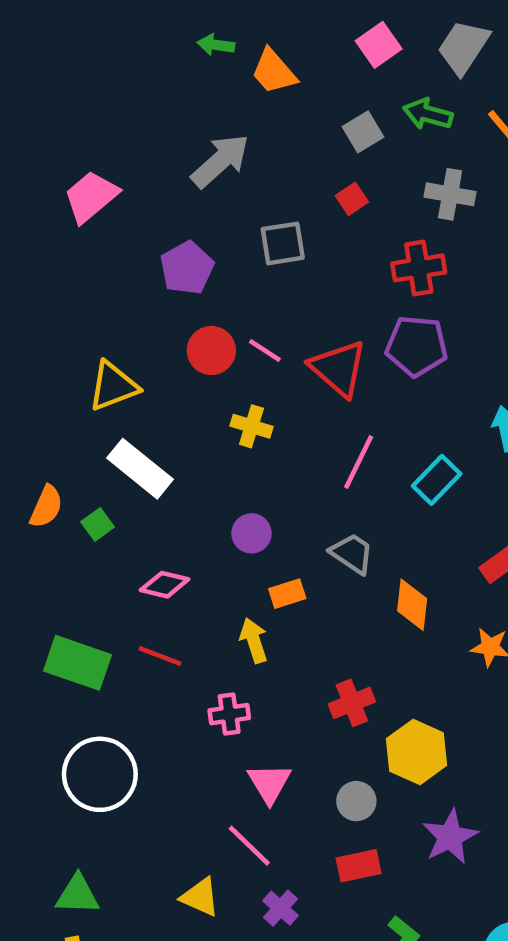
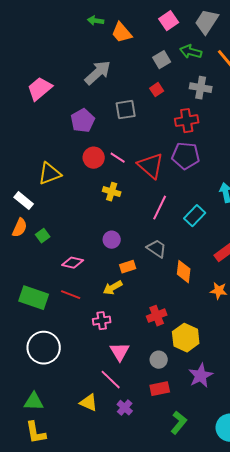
white rectangle: (140, 469) -> (24, 201), moved, size x0.7
yellow arrow: (254, 640) -> (113, 288), turned -102

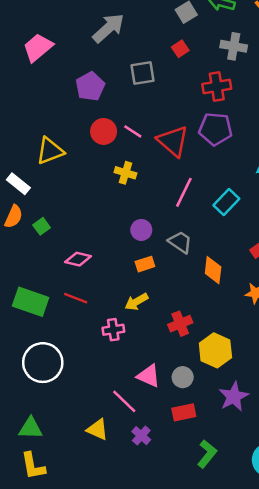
purple circle: (112, 240) -> (141, 230), moved
yellow arrow: (113, 288) -> (136, 302), moved
pink triangle: (120, 352) -> (149, 376), moved, turned -35

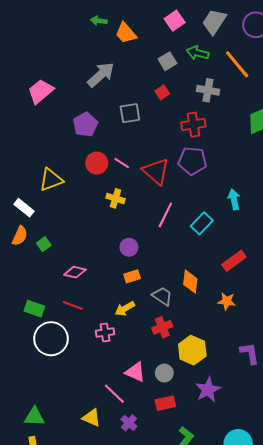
gray trapezoid: (180, 242) -> (162, 296), moved
green rectangle: (31, 302) -> (34, 309), size x0.7
white circle: (43, 363) -> (51, 339), moved

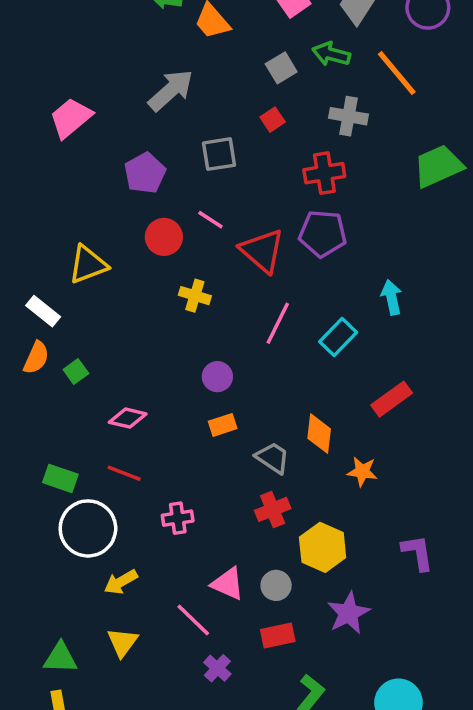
pink line: (122, 163) -> (210, 220), moved
orange star: (227, 301) -> (362, 472), moved
yellow arrow: (125, 309) -> (121, 582), moved
yellow triangle: (92, 418) -> (122, 642), moved, turned 42

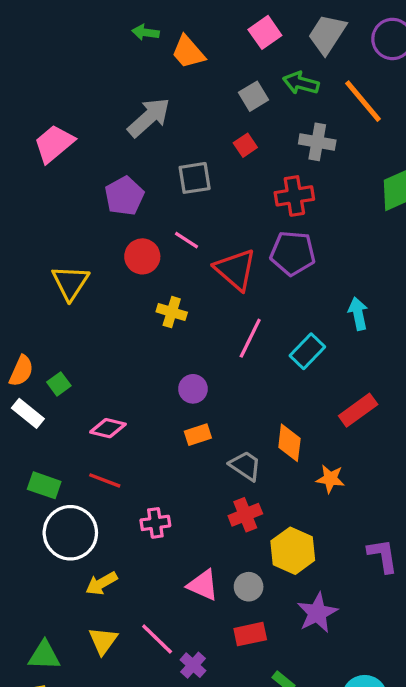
yellow triangle: (88, 265) -> (70, 283), turned -36
white rectangle: (43, 311) -> (28, 413), moved
pink line: (193, 620) -> (157, 639), moved

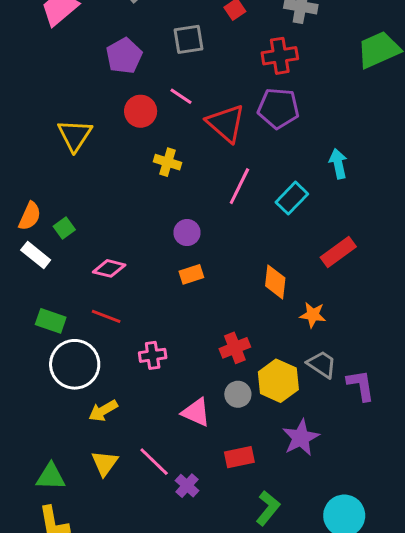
gray trapezoid: (245, 466) -> (322, 364), moved
gray circle: (249, 587) -> (238, 394), moved

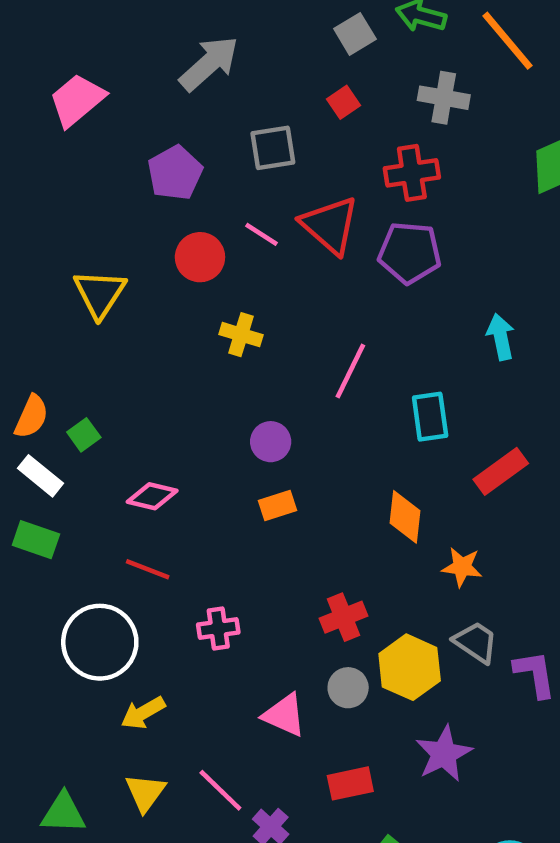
red triangle: (226, 123) -> (330, 225), moved
cyan rectangle: (292, 198) -> (430, 417), moved, turned -52
green rectangle: (51, 321) -> (36, 540), moved

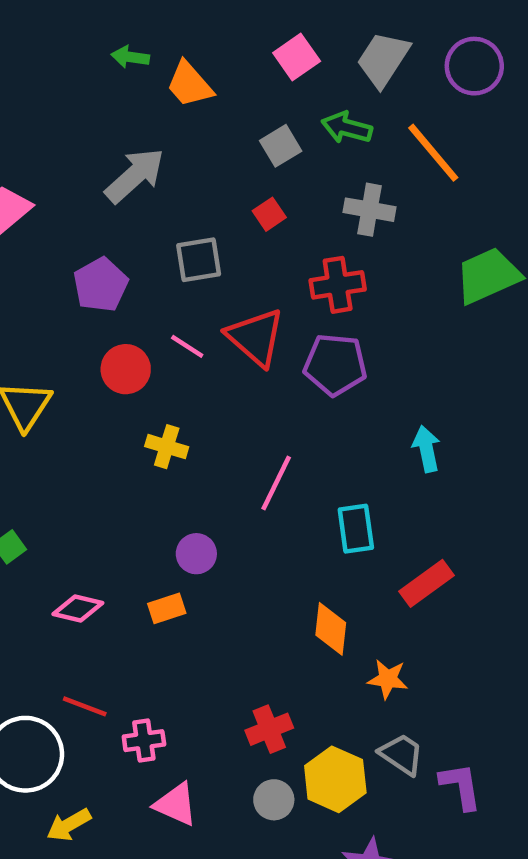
orange rectangle: (277, 505) -> (167, 608), moved
red line: (148, 569) -> (85, 706), moved
pink triangle: (284, 715) -> (176, 804), moved

